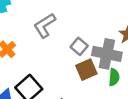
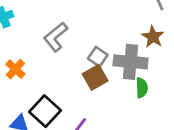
brown square: (86, 70) -> (95, 77), moved

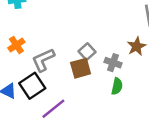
gray L-shape: (56, 37) -> (43, 60), moved
gray cross: (131, 62) -> (113, 63), size x0.6

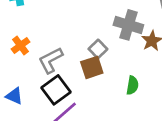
gray cross: (113, 63) -> (128, 25), moved, size x1.5
black square: (32, 86) -> (56, 90), moved

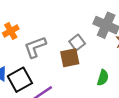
black square: (56, 90) -> (20, 80), moved

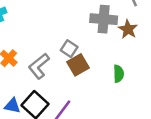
gray square: (77, 43) -> (69, 49), moved

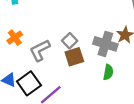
gray cross: (104, 19) -> (105, 44), moved

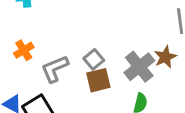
gray cross: (105, 44) -> (139, 67), turned 30

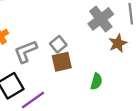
gray cross: (139, 67) -> (101, 19), moved

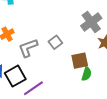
brown square: (62, 62) -> (80, 61), moved

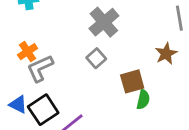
gray cross: (91, 22) -> (104, 22), moved
gray L-shape: (28, 48) -> (40, 68), moved

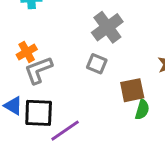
gray square: (96, 58) -> (97, 64), turned -30
black square: (43, 110) -> (39, 113), turned 32

